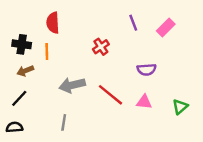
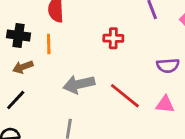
red cross: (101, 47) -> (113, 38), turned 35

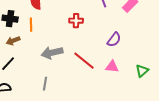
purple semicircle: (168, 66) -> (114, 40), turned -49

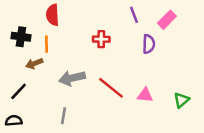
purple semicircle: (114, 40) -> (149, 44), moved, turned -35
brown arrow: (13, 41) -> (34, 63), moved

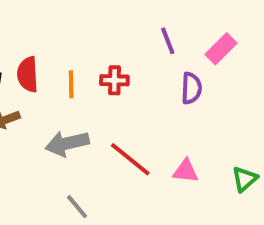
red semicircle: (53, 15) -> (28, 74), moved
orange line: (46, 44) -> (71, 84), moved
gray line: (64, 116) -> (77, 207), moved, turned -49

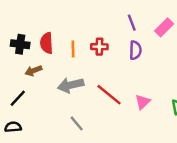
purple semicircle: (191, 88) -> (135, 50), moved
pink triangle: (185, 171) -> (143, 102), turned -49

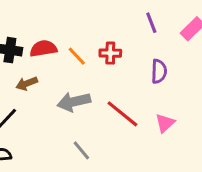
red semicircle: (47, 43) -> (43, 49), turned 84
orange line: (73, 49) -> (77, 56), turned -42
purple semicircle: (135, 50) -> (159, 71), moved

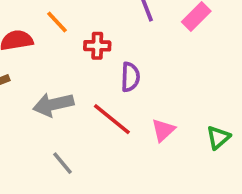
orange line: (77, 56) -> (57, 22), moved
purple semicircle: (159, 71) -> (130, 77), moved

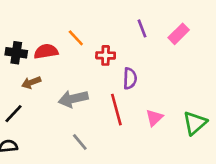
red line: (112, 119) -> (116, 110), turned 36
green triangle: (218, 137) -> (195, 123), size x1.4

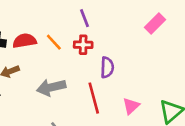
purple line: (142, 28) -> (84, 18), moved
orange line: (76, 38) -> (54, 42), moved

